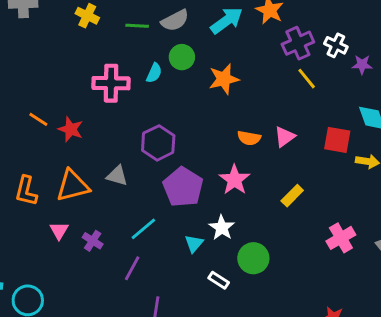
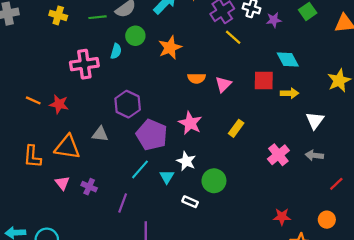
orange semicircle: (249, 138) -> (196, 78), moved
orange triangle: (73, 186) -> (67, 147), turned 32
cyan line: (143, 229) -> (140, 169), moved

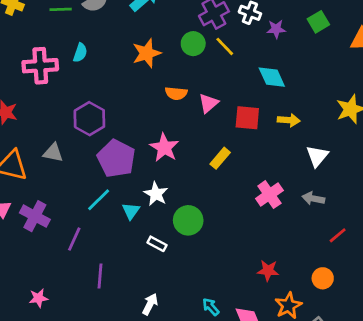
green circle: (135, 36) -> (193, 44), moved
cyan diamond: (288, 59) -> (272, 77), moved
red square: (264, 80) -> (247, 118), moved
purple cross: (89, 187) -> (35, 216), size x1.5

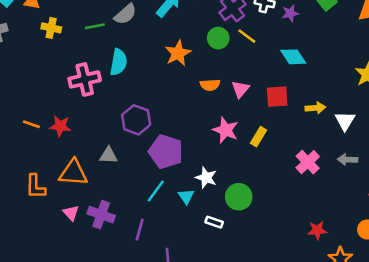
cyan semicircle: (80, 53) -> (119, 62), size x1.5
yellow arrow: (289, 120) -> (315, 108), moved
pink star: (164, 148) -> (226, 130), moved

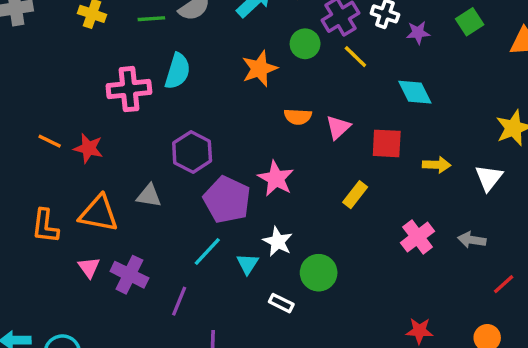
green circle: (218, 38) -> (305, 44), moved
white triangle: (345, 121) -> (489, 178), moved
pink star: (226, 130) -> (276, 178), moved

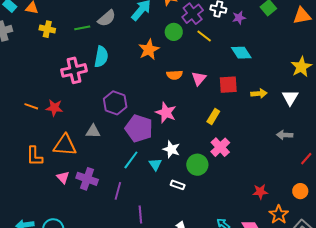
pink cross: (418, 237) -> (220, 147), moved

